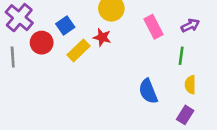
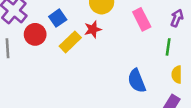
purple arrow: (190, 25) -> (177, 18), turned -42
red star: (102, 37) -> (93, 29), turned -30

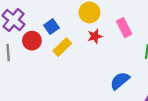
red star: (93, 29) -> (95, 36), moved
blue semicircle: (137, 81) -> (120, 81), turned 72

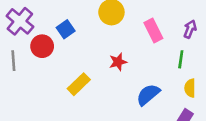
red star: (95, 36) -> (118, 62), moved
yellow rectangle: (62, 47) -> (79, 84), moved

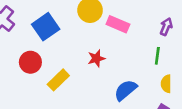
blue square: (66, 29) -> (46, 27), size x1.5
pink rectangle: (153, 31) -> (118, 24), moved, turned -40
red circle: (42, 46) -> (30, 62), moved

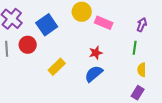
red star: (96, 58) -> (96, 53), moved
red circle: (30, 62) -> (28, 45), moved
blue semicircle: (126, 90) -> (94, 74), moved

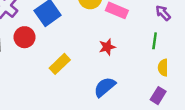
purple arrow: (142, 25) -> (163, 13), turned -64
blue semicircle: (94, 74) -> (105, 87), moved

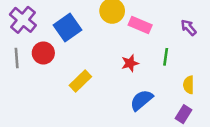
green line: (155, 41) -> (166, 57), moved
blue semicircle: (105, 87) -> (141, 100), moved

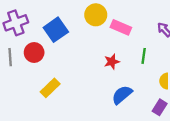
purple cross: (23, 20) -> (16, 23), turned 30
yellow rectangle: (80, 81) -> (50, 88), moved

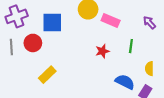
blue square: (56, 30) -> (52, 23), turned 35
blue semicircle: (122, 95) -> (125, 82), moved, turned 66

